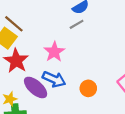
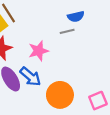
orange circle: (88, 88) -> (60, 95), size x1.6

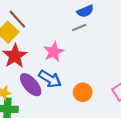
orange circle: (60, 95) -> (83, 92), size x0.7

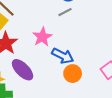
blue arrow: (50, 79) -> (63, 56), moved

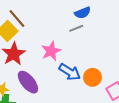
orange circle: (73, 74) -> (93, 77), moved

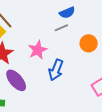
blue arrow: (70, 72) -> (56, 70), turned 80
orange circle: (93, 77) -> (89, 43), moved

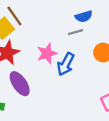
blue arrow: (56, 70) -> (66, 64), moved

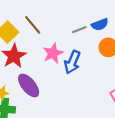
brown line: (14, 16) -> (33, 25), moved
blue semicircle: (84, 16) -> (100, 25), moved

